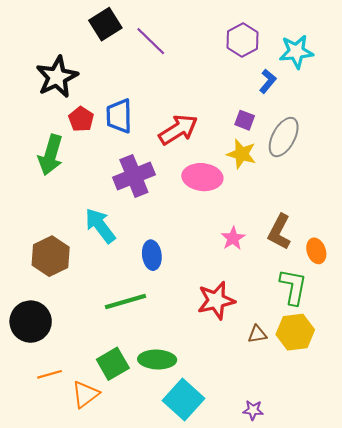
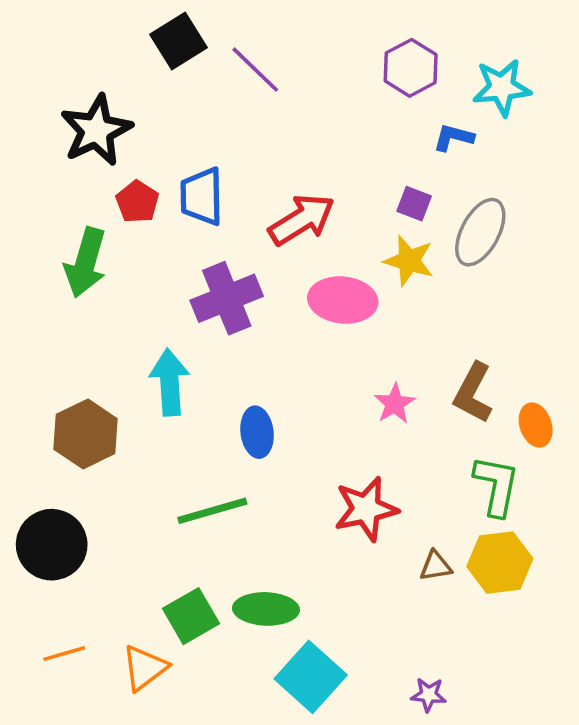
blue L-shape: (268, 81) -> (453, 137), turned -115
cyan arrow: (100, 226) -> (170, 382), turned 33
orange line: (50, 374) -> (64, 654), moved

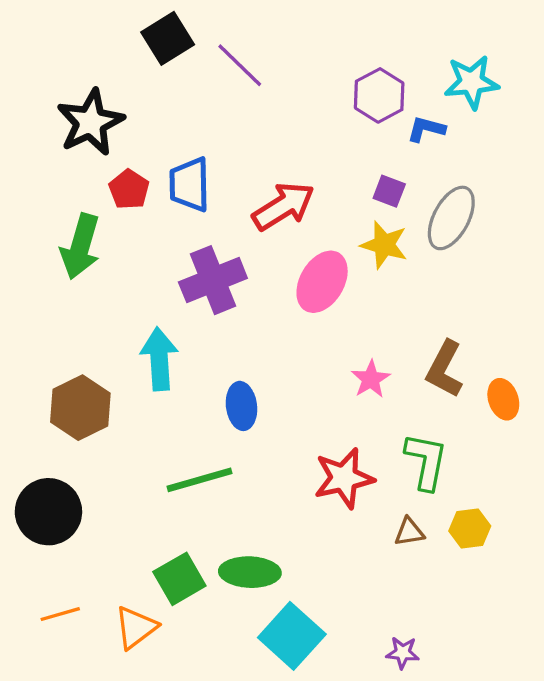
purple hexagon: (411, 68) -> (379, 95), moved
pink ellipse: (343, 300) -> (322, 282), turned -66
green L-shape: (496, 486) -> (426, 461), moved
yellow hexagon: (500, 563) -> (470, 528), size x0.7

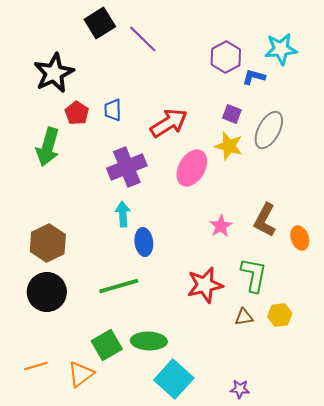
blue trapezoid: (189, 184) -> (113, 110), size x0.7
cyan arrow: (159, 359) -> (123, 214), moved, size x0.7
black circle: (48, 512) -> (47, 292), moved

